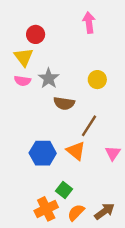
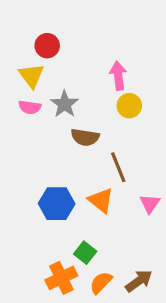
pink arrow: (89, 23) -> (118, 76), moved
brown line: (89, 126) -> (118, 167), turned -55

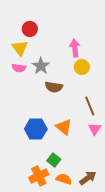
brown line: (118, 167) -> (90, 106), moved
orange semicircle: (101, 283) -> (64, 179), turned 63

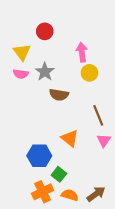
red circle: (30, 29) -> (45, 31), moved
blue hexagon: (36, 129) -> (39, 156), moved

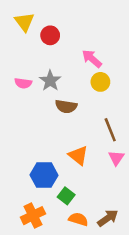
yellow triangle: (22, 52) -> (24, 22), moved
pink arrow: (82, 52) -> (92, 59), turned -42
orange cross: (43, 192) -> (33, 216), moved

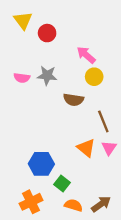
gray star: (50, 81) -> (47, 76), turned -30
brown semicircle: (66, 106) -> (73, 100), moved
orange triangle: (78, 155) -> (86, 148), moved

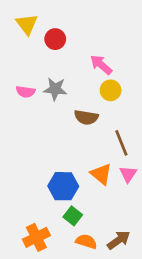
blue hexagon: (41, 164) -> (63, 186), moved

